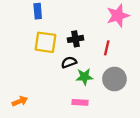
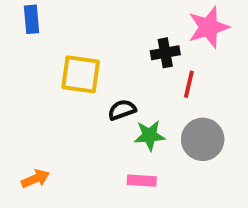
blue rectangle: (38, 11) -> (31, 19), moved
black cross: (76, 39) -> (165, 53), moved

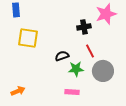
yellow square: (81, 74) -> (28, 38), moved
red line: (189, 84) -> (90, 51), moved, turned -40

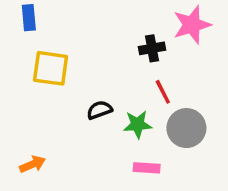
black semicircle: (62, 56) -> (99, 110), moved
pink rectangle: (72, 92) -> (147, 168), moved

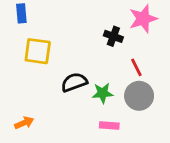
black cross: (152, 48) -> (113, 36), turned 30
red line: (163, 92) -> (136, 67), moved
black semicircle: (99, 110) -> (74, 82), size x1.4

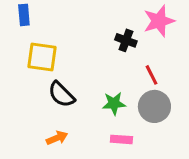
black semicircle: (74, 82) -> (61, 94), moved, turned -115
orange arrow: (24, 123) -> (57, 138), moved

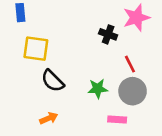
pink rectangle: (121, 139) -> (117, 120), moved

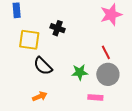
black cross: (108, 34) -> (58, 28), moved

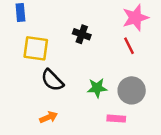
black cross: (58, 28) -> (82, 34), moved
red line: (106, 52) -> (129, 46), moved

